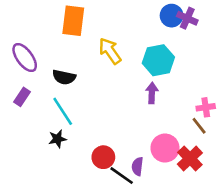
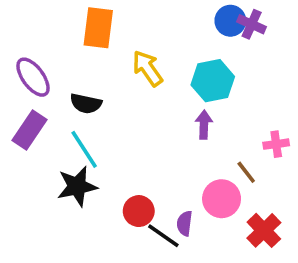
purple rectangle: (22, 97) -> (29, 130), size x1.5
brown line: (199, 126) -> (246, 172), moved
black star: (57, 139) -> (77, 186), size x1.6
red cross: (190, 159) -> (264, 230), moved

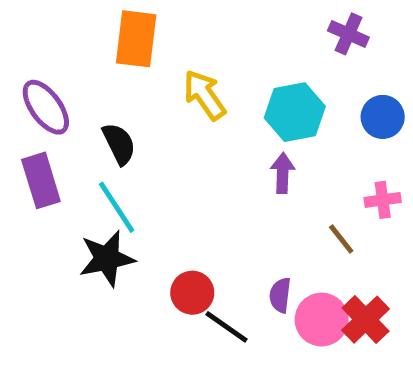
blue circle: (230, 21) -> (383, 117), moved
black semicircle: (86, 104) -> (119, 144), turned -128
purple rectangle: (29, 130) -> (41, 180), turned -51
pink circle: (222, 199) -> (322, 320), moved
purple semicircle: (185, 223) -> (280, 295), moved

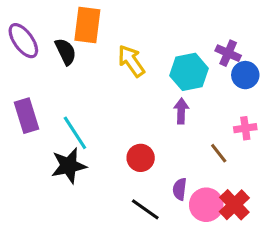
purple cross: (348, 34) -> (228, 53), moved
purple ellipse: (46, 107) -> (23, 41), moved
black semicircle: (119, 144) -> (66, 52), moved
red circle: (192, 293) -> (141, 158), moved

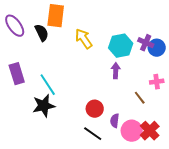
purple cross: (228, 53) -> (146, 43), moved
red circle: (141, 158) -> (95, 109), moved

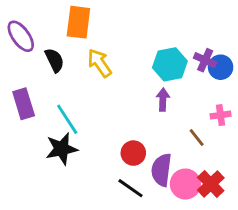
black semicircle: (42, 33) -> (55, 60), moved
yellow arrow: (84, 39) -> (100, 63), moved
purple semicircle: (115, 121) -> (161, 170), size x1.6

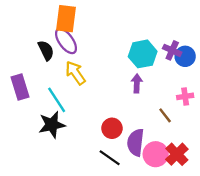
purple ellipse: (21, 36) -> (66, 41), moved
yellow arrow: (100, 63) -> (75, 73), moved

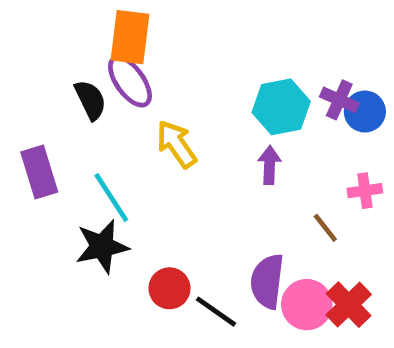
yellow arrow: (75, 73) -> (176, 144), moved
red circle: (112, 128) -> (169, 288), moved

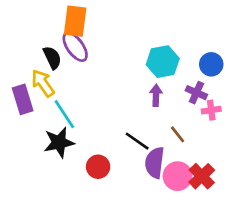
purple cross: (339, 100) -> (196, 93), moved
yellow arrow: (176, 144) -> (43, 83), moved
brown line: (325, 228) -> (178, 134), moved
black line: (216, 312) -> (137, 141), moved

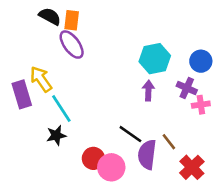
orange rectangle: (75, 21) -> (72, 20), size x0.7
black semicircle: (52, 58) -> (50, 16), moved, turned -35
brown line: (178, 134) -> (169, 142), moved
black star: (59, 142) -> (56, 135), size x0.7
pink circle: (178, 176) -> (111, 167), moved

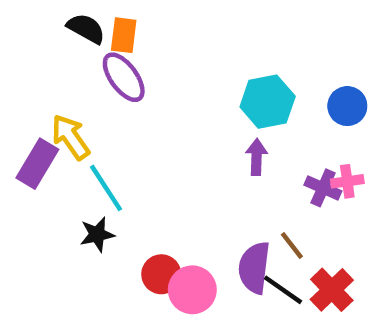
purple cross: (187, 88) -> (323, 188), moved
purple rectangle: (22, 94) -> (37, 164), turned 48
black line: (130, 134) -> (283, 290), moved

